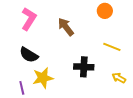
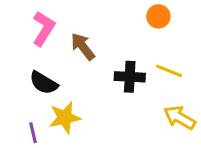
brown arrow: (66, 27) -> (83, 47), moved
black cross: (84, 67) -> (130, 77), moved
yellow arrow: (119, 78) -> (180, 118), size x1.5

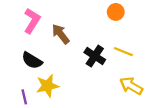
black cross: (130, 77) -> (95, 56), turned 30

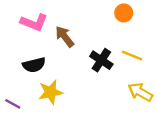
pink L-shape: (32, 21) -> (34, 22), turned 80
black semicircle: (32, 60) -> (34, 65), turned -45
purple line: (24, 97) -> (13, 104), moved, turned -48

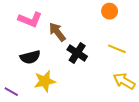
black cross: (101, 60) -> (77, 53), moved

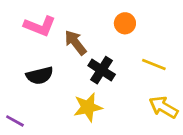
orange circle: (110, 11) -> (125, 23), moved
yellow star: (45, 81) -> (88, 107), moved

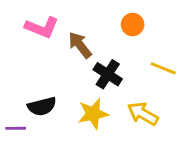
black semicircle: (40, 76) -> (42, 106), moved
yellow arrow: (163, 107) -> (143, 114), moved
purple line: (15, 121) -> (16, 128), turned -30

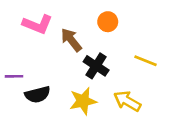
orange circle: (133, 25) -> (108, 22), moved
purple line: (16, 128) -> (14, 76), moved

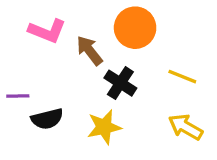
orange circle: (108, 22) -> (135, 28), size x1.6
yellow arrow: (127, 101) -> (186, 127), moved

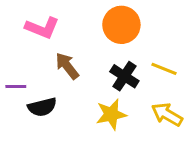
brown arrow: (89, 50) -> (67, 66), moved
black cross: (120, 83) -> (124, 76), moved
yellow star: (104, 127) -> (111, 114), moved

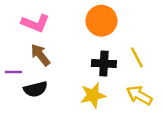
brown arrow: (67, 66) -> (40, 55), moved
yellow line: (164, 69) -> (137, 57), turned 40
black cross: (124, 76) -> (104, 63), turned -30

